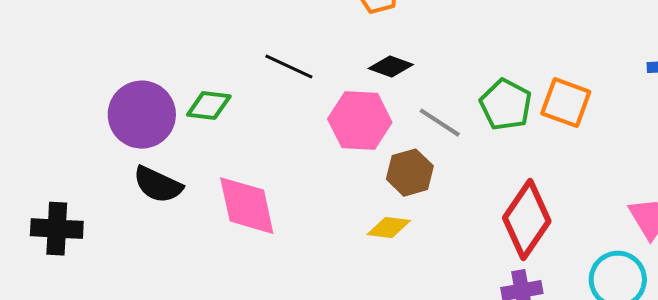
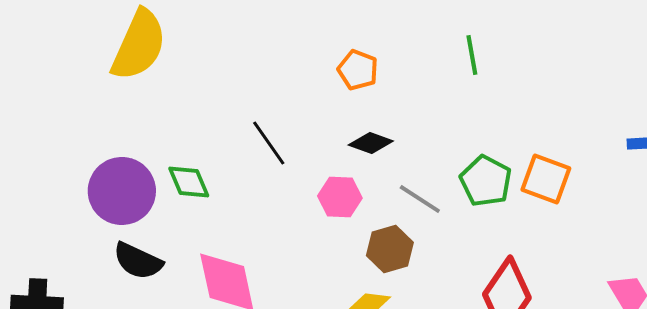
black line: (289, 67) -> (269, 143), turned 30
green diamond: (209, 106) -> (189, 182), turned 60
pink hexagon: (360, 121) -> (340, 197), size x0.7

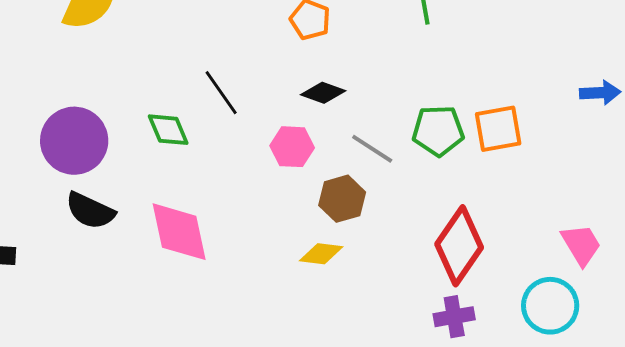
orange square: (546, 179) -> (498, 129), turned -30
green pentagon: (486, 181) -> (438, 131), turned -30
green diamond: (189, 182) -> (168, 130), moved

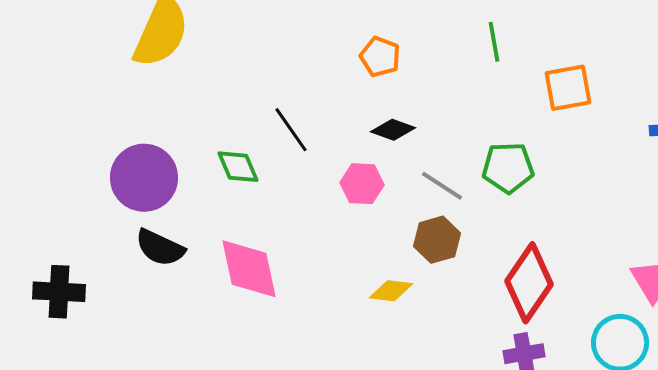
orange square: (498, 129) -> (568, 88), moved
brown hexagon: (342, 199) -> (437, 240), moved

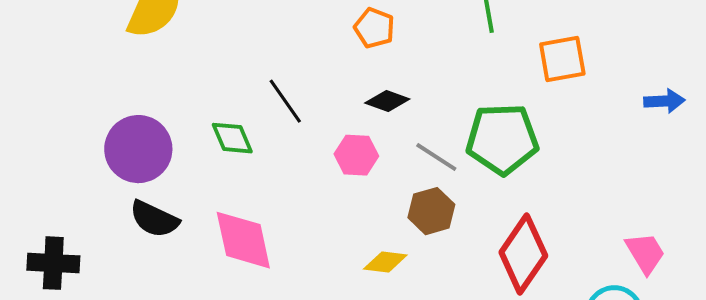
green pentagon: (508, 168) -> (502, 139), size x1.4

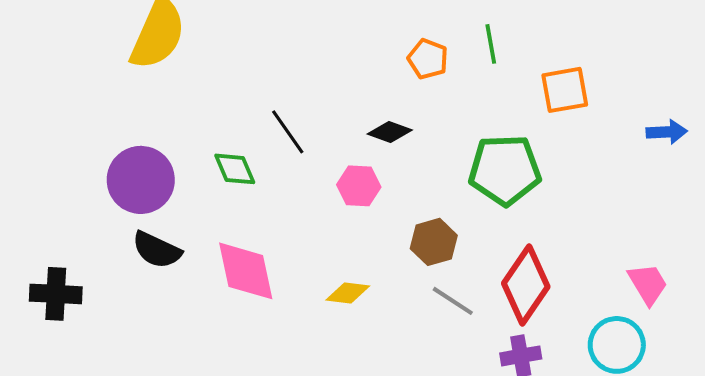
orange pentagon: (374, 28) -> (428, 59), moved
gray line: (436, 157) -> (453, 301), moved
yellow diamond: (385, 262) -> (348, 293), moved

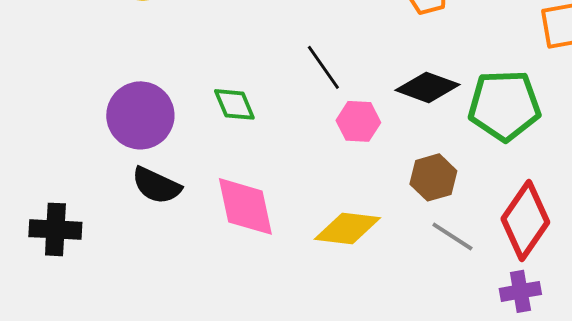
black line: (288, 132) -> (323, 67), moved
black diamond: (390, 132) -> (427, 87), moved, size x1.4
yellow diamond: (348, 293) -> (347, 228), size x1.5

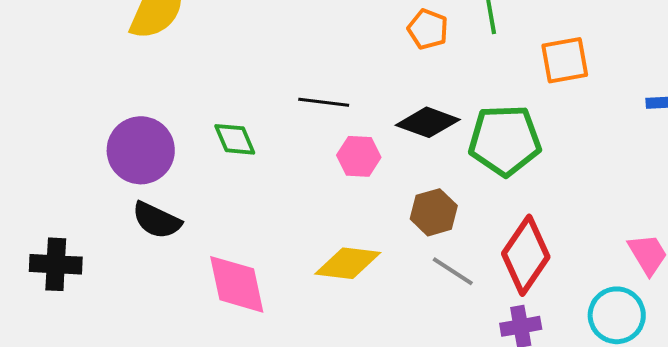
black line: (323, 67) -> (324, 102), turned -48
pink diamond: (245, 206) -> (237, 284), moved

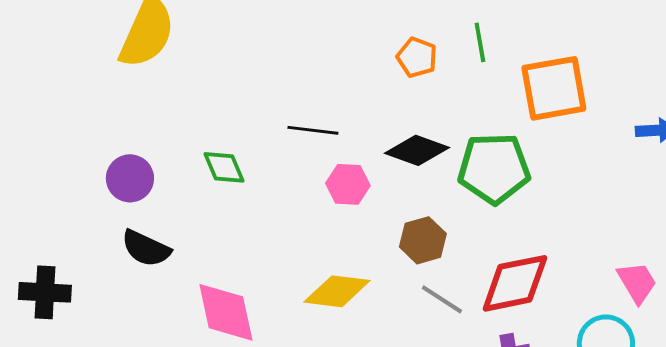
orange square: (565, 60) -> (554, 88), size x1.4
purple circle: (141, 150) -> (130, 178), size x0.7
red diamond: (526, 255) -> (515, 283), turned 44

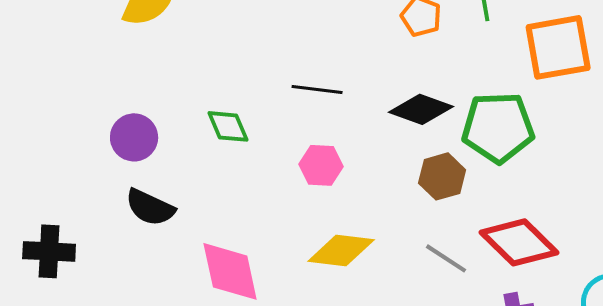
pink hexagon: (348, 184) -> (321, 165), moved
brown hexagon: (423, 240) -> (442, 176), moved
red diamond: (515, 283) -> (519, 242), turned 56

